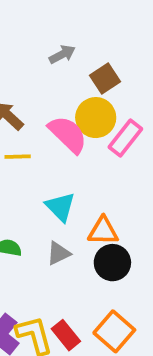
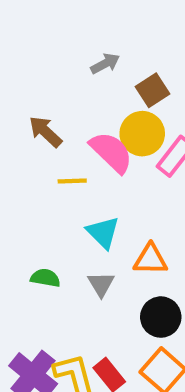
yellow line: (18, 157) -> (72, 181), moved
gray triangle: (59, 253) -> (101, 284), turned -35
black circle: (112, 263) -> (161, 317), moved

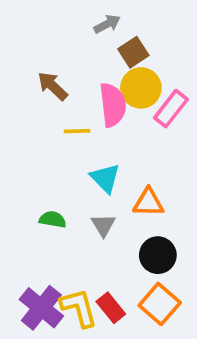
brown square: (153, 90) -> (133, 52), moved
pink semicircle: (111, 152) -> (113, 105), turned 39

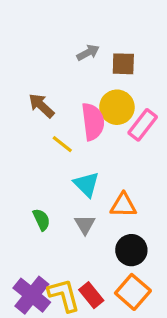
brown square: (133, 52) -> (123, 64), moved, turned 35
yellow line: (77, 131) -> (62, 144), turned 40
green semicircle: (53, 219) -> (41, 220), turned 55

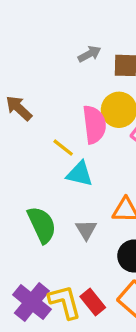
brown arrow: (41, 106) -> (19, 108), moved
cyan triangle: (86, 184) -> (80, 174), moved, turned -32
green semicircle: (41, 220) -> (42, 225), size x1.6

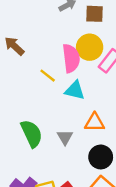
cyan triangle: (80, 174) -> (75, 90), moved

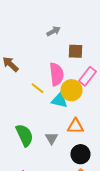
brown square: (94, 14) -> (76, 51), moved
yellow circle: (90, 47) -> (72, 90), moved

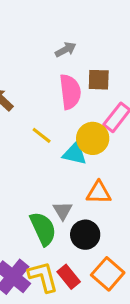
pink semicircle: (56, 74) -> (70, 92), moved
green semicircle: (24, 135) -> (43, 229), moved
black circle: (80, 154) -> (85, 235), moved

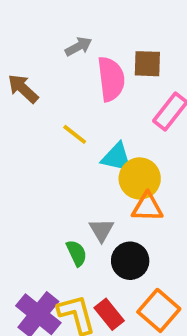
gray arrow: (66, 50) -> (78, 46), moved
yellow circle: (93, 138) -> (140, 178), moved
green semicircle: (43, 229) -> (77, 253), size x0.6

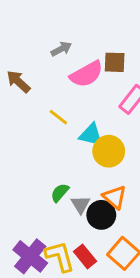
pink semicircle: (111, 79) -> (86, 74), turned 68
orange triangle: (147, 207) -> (115, 197), moved, turned 40
gray triangle: (101, 230) -> (81, 205), moved
green semicircle: (77, 253) -> (60, 193), moved, turned -114

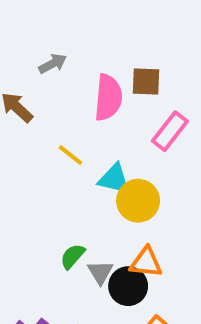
gray arrow: (61, 49) -> (53, 64), moved
pink semicircle: (86, 74) -> (108, 97), turned -56
orange triangle: (115, 197) -> (146, 262), turned -35

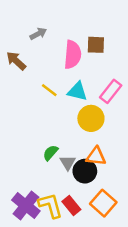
pink rectangle: (170, 131) -> (111, 91), moved
cyan triangle: (114, 179) -> (77, 91), moved

